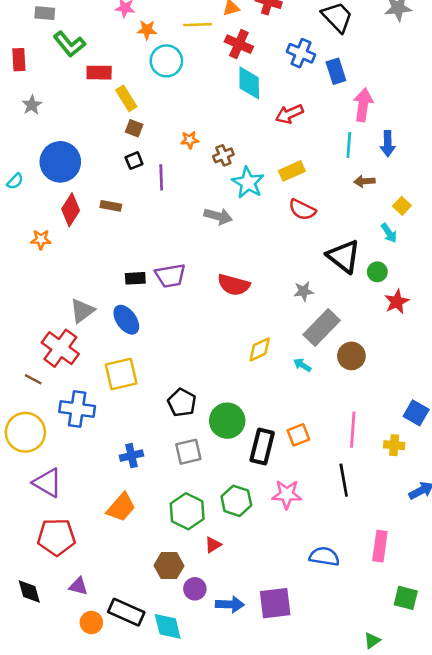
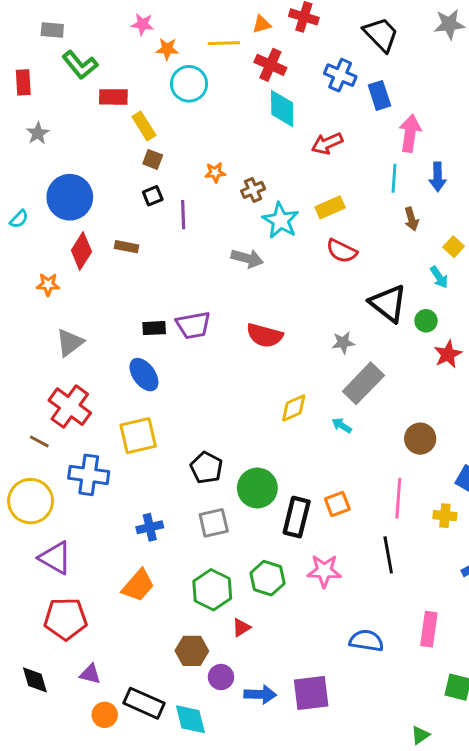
brown arrow: (364, 181) -> (411, 219), turned -102
gray triangle: (82, 311) -> (70, 343), moved
brown circle: (351, 356) -> (420, 439), moved

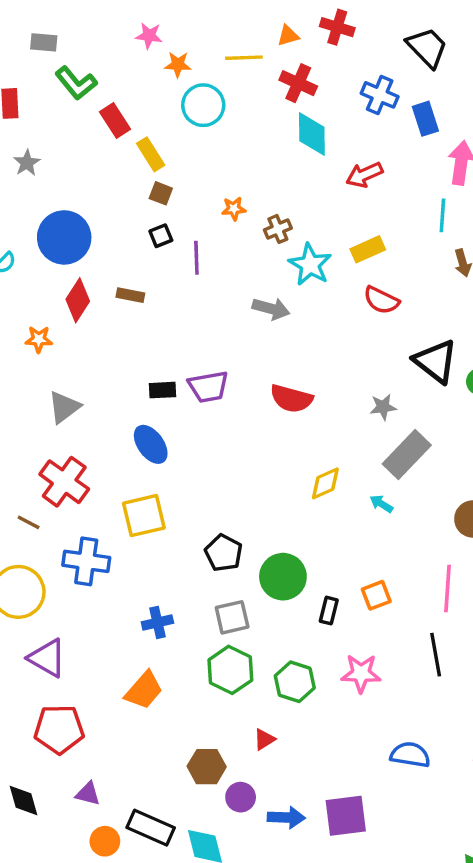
red rectangle: (113, 97) -> (115, 120), turned 56
black rectangle: (297, 517) -> (329, 611), size x0.6
green hexagon: (212, 590) -> (230, 670), moved

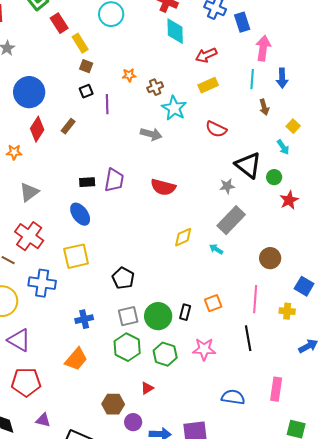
yellow rectangle: (368, 249) -> (208, 85), moved
brown rectangle: (130, 295) -> (68, 126), turned -63
purple trapezoid: (208, 387) -> (114, 180), turned -70
gray star: (383, 407) -> (227, 186), moved
green circle: (283, 577) -> (158, 316), moved

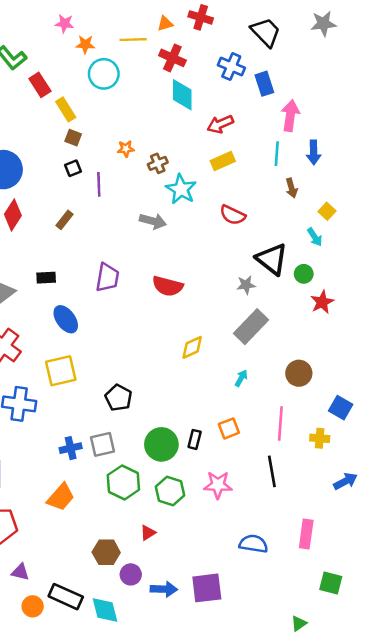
brown rectangle: (68, 126) -> (64, 220), moved
black rectangle: (87, 182) -> (46, 278), moved
cyan arrow: (216, 249) -> (241, 378), moved, turned 88
gray square: (128, 316) -> (103, 444), moved

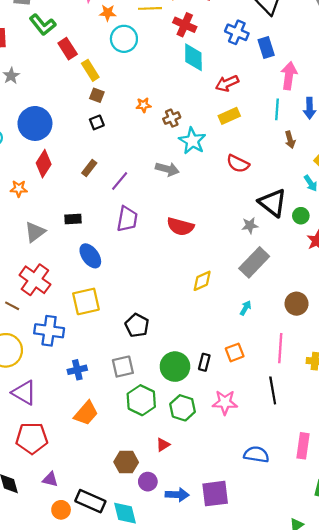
purple line: (99, 184) -> (120, 181), moved, turned 42
blue cross: (71, 448) -> (77, 370), moved

